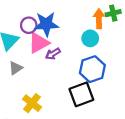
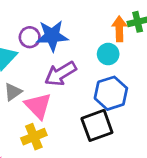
pink triangle: (39, 43) -> (38, 106), moved, turned -45
purple arrow: (53, 54) -> (60, 74), size x1.6
yellow cross: (32, 103) -> (34, 137), turned 30

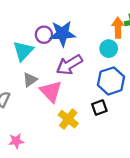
black square: (97, 125) -> (99, 108), size x0.6
yellow cross: (34, 137) -> (68, 119), moved, turned -30

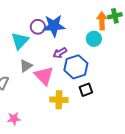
purple arrow: (69, 65) -> (60, 53), size x0.6
blue hexagon: (111, 81) -> (76, 67), moved
yellow cross: (68, 119) -> (59, 100), turned -36

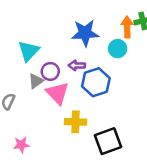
blue star: (54, 26) -> (85, 33), moved
purple circle: (38, 27) -> (50, 71), moved
purple arrow: (60, 53) -> (77, 65), turned 32
black square: (86, 90) -> (108, 141), moved, size x1.6

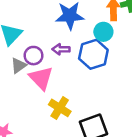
blue hexagon: (96, 82) -> (93, 54), moved
yellow cross: (75, 122) -> (60, 108), turned 30

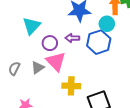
gray triangle: (19, 66) -> (38, 68), moved
yellow cross: (60, 108) -> (71, 86), turned -30

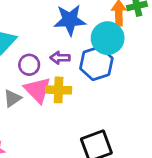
cyan circle: (107, 24) -> (108, 38), size x1.5
yellow cross: (71, 86) -> (59, 90), moved

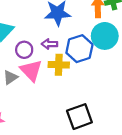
cyan circle: (108, 38) -> (105, 36), moved
yellow cross: (59, 90) -> (59, 65), moved

